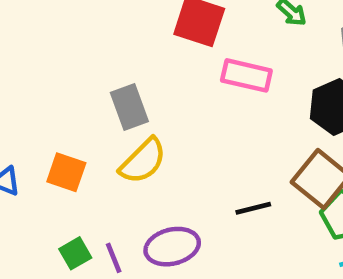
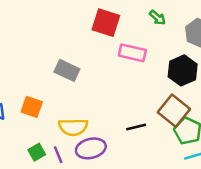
gray rectangle: (129, 107) -> (67, 70), turned -45
yellow semicircle: (143, 161) -> (73, 127), moved, turned 44

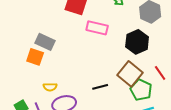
orange square: (32, 107) -> (35, 57), moved
yellow semicircle: (73, 127) -> (50, 87), size x0.6

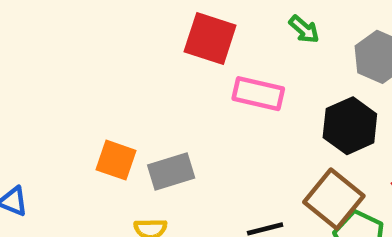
gray rectangle: (45, 42) -> (171, 172), moved, turned -42

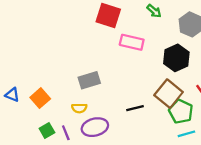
orange square: (116, 160) -> (40, 98), moved, turned 30

